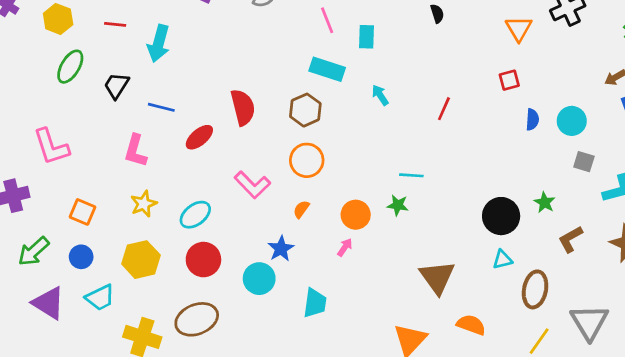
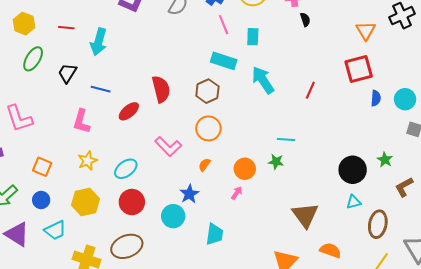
red square: (509, 80) -> (359, 69), size x1.8
cyan arrow: (380, 95) -> (263, 80), size x1.8

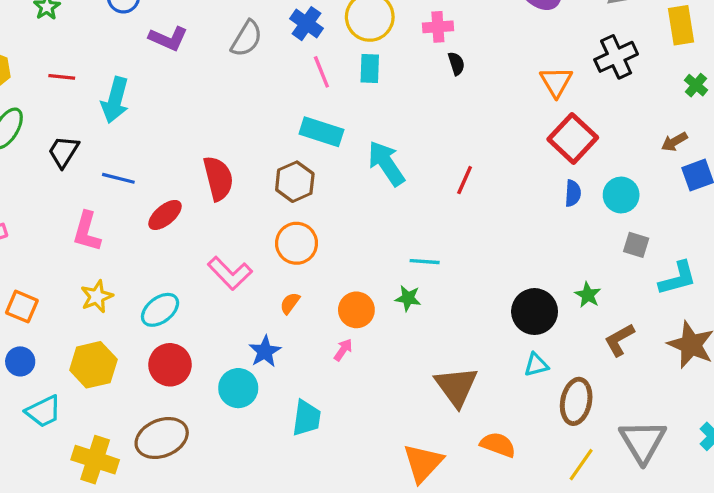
cyan rectangle: (253, 37) -> (370, 68), moved
red square: (359, 69) -> (573, 138), moved, turned -32

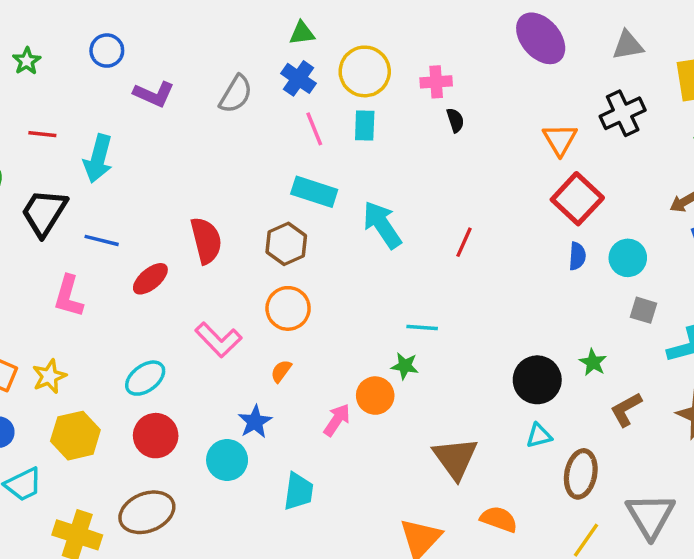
black trapezoid: (63, 152) -> (44, 213), size x1.4
yellow star: (97, 297) -> (49, 376), moved
orange circle: (356, 310) -> (375, 396), moved
pink arrow: (343, 350) -> (337, 420), size x1.4

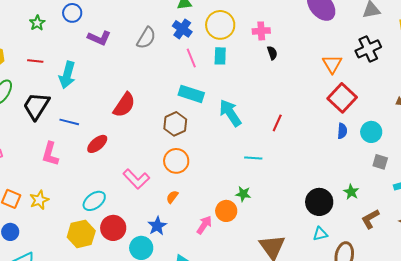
green star: (27, 61) -> (37, 23), moved
red semicircle: (206, 240) -> (124, 105), moved, turned 48
cyan line: (422, 328) -> (253, 158), moved
yellow hexagon: (75, 436) -> (81, 234), moved
red circle: (156, 436) -> (113, 228), moved

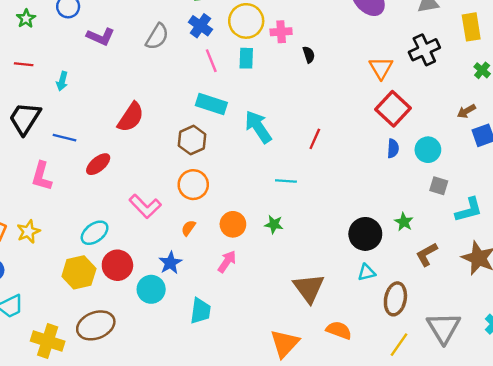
pink cross: (261, 31) -> (281, 32), moved
cyan arrow: (67, 75) -> (62, 81), size x0.6
orange circle: (226, 211) -> (233, 224), moved

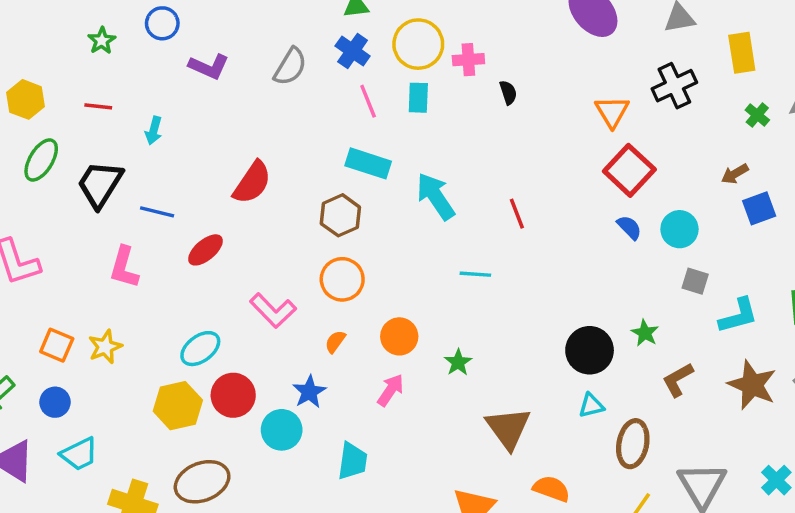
red line: (315, 139) -> (517, 214), turned -45
blue semicircle: (393, 148) -> (629, 227), turned -48
green star: (274, 224) -> (458, 362), moved, turned 30

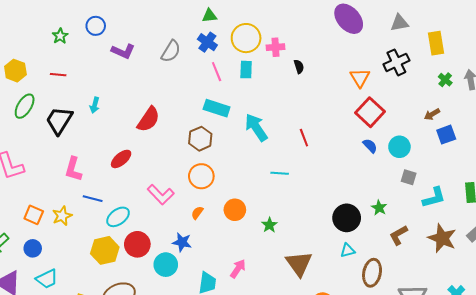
cyan arrow: (154, 131) -> (95, 105), moved
blue line: (157, 212) -> (93, 199), moved
pink arrow: (391, 390) -> (238, 269), moved
blue star: (309, 392) -> (182, 242), turned -30

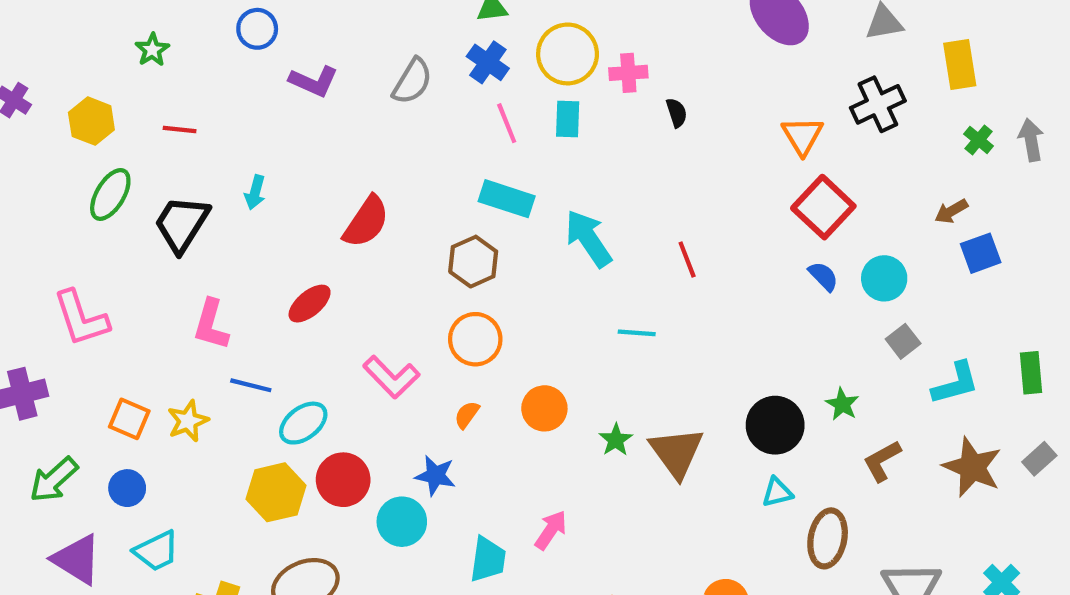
green star: (60, 36) -> (152, 50), moved
gray square: (409, 177) -> (903, 341), turned 35
brown triangle: (299, 264) -> (677, 452), moved

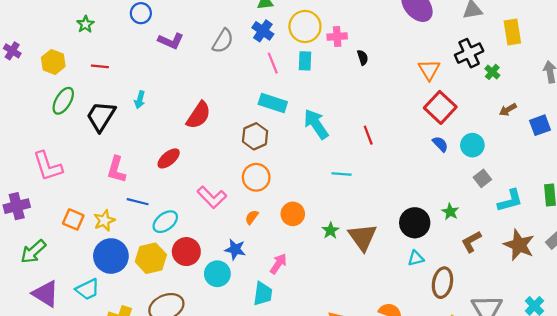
green cross: (979, 140) -> (492, 72), moved
blue square: (981, 253) -> (540, 125), moved
blue circle: (127, 488) -> (111, 256), moved, size x1.8
pink arrow: (551, 530) -> (278, 264), moved

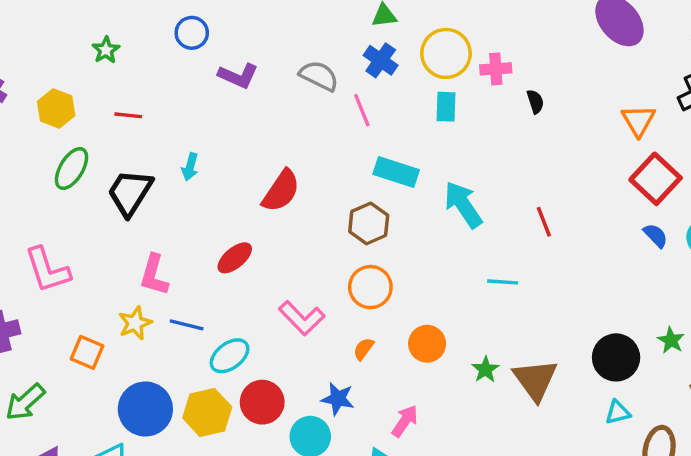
gray semicircle: (223, 41) -> (319, 76), turned -95
pink line: (273, 63) -> (362, 110), moved
yellow star: (104, 221) -> (135, 323), moved

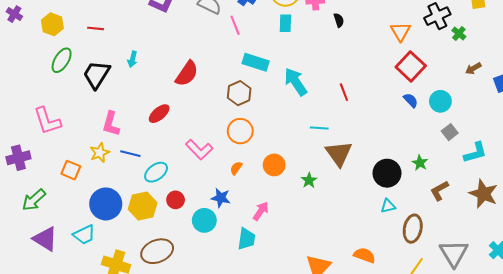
brown triangle: (535, 380) -> (339, 154), moved
red circle: (262, 402) -> (176, 200), size x0.7

